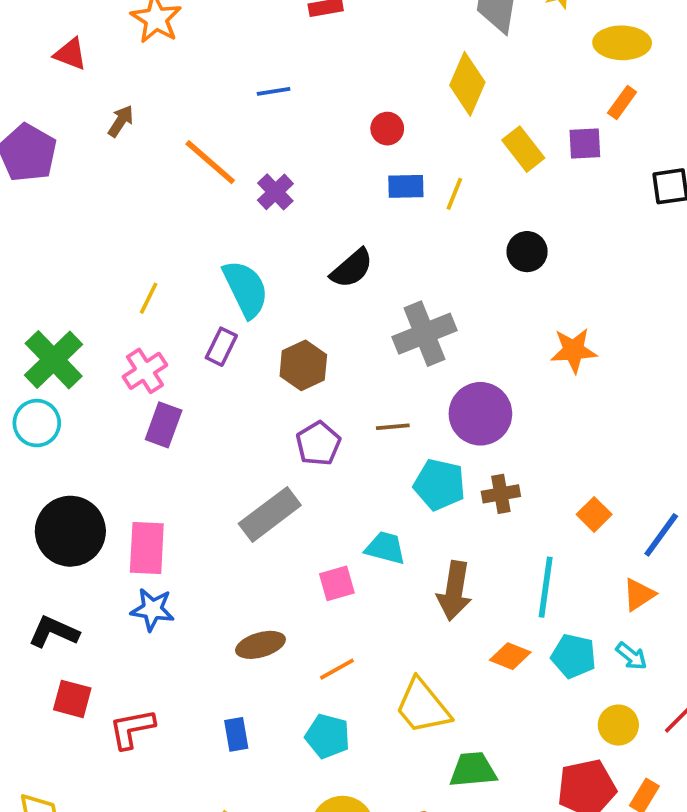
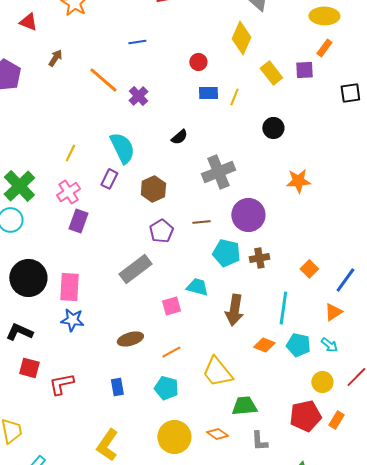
black semicircle: (352, 268) -> (179, 137), size x0.7

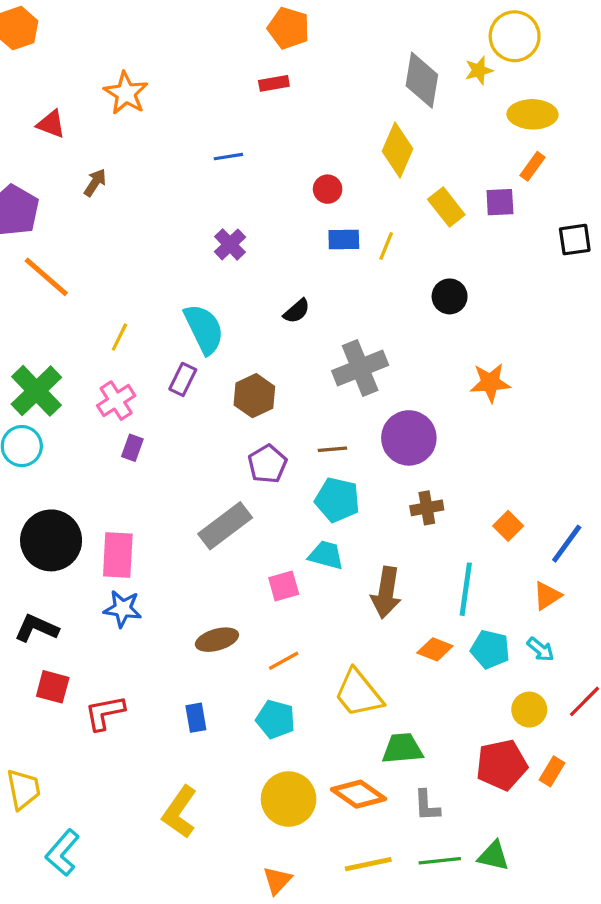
orange line: (103, 80) -> (46, 277), moved
purple rectangle: (78, 221) -> (132, 448), size x0.7
cyan pentagon: (226, 253) -> (337, 500), moved
orange diamond: (217, 434) -> (358, 794), size x1.5

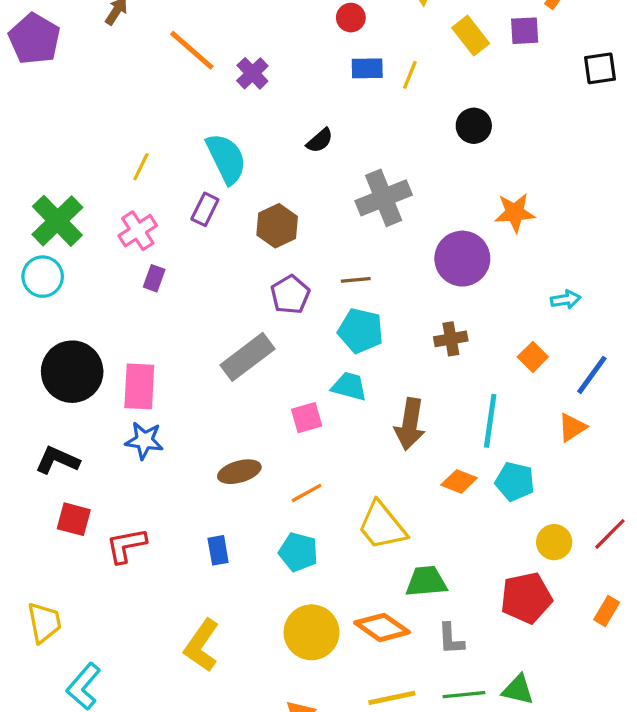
orange line: (46, 277) -> (192, 50), moved
purple circle: (409, 438) -> (462, 259), moved
cyan arrow: (541, 649) -> (566, 300), moved, turned -48
orange rectangle: (552, 771) -> (607, 611), moved

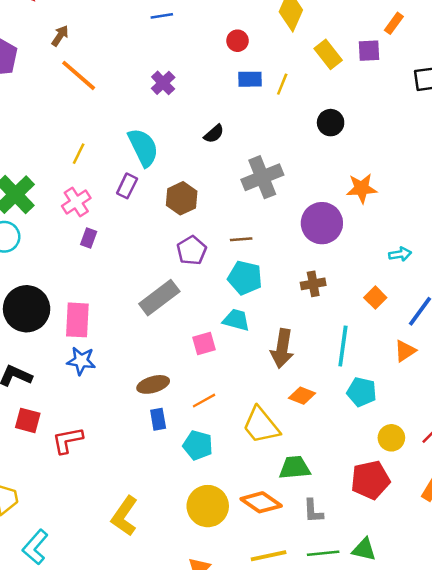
orange line: (192, 50) -> (79, 75), moved
orange diamond: (459, 481) -> (302, 396), moved
blue rectangle: (218, 550) -> (158, 419), moved

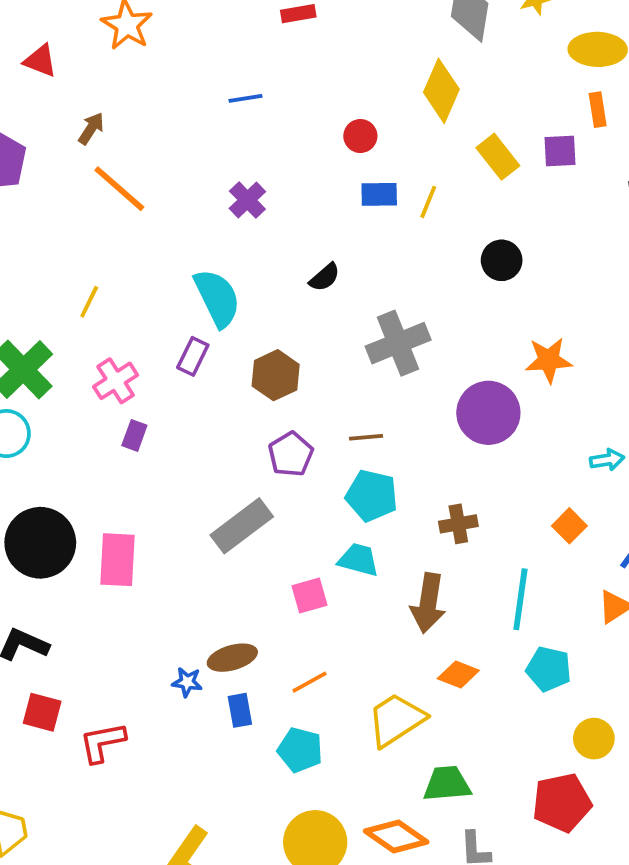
orange rectangle: (394, 23) -> (598, 110), turned -45
yellow line: (79, 154) -> (89, 302), moved
brown cross: (313, 284) -> (458, 524), moved
blue star: (81, 361) -> (187, 682), moved, size x0.7
yellow trapezoid: (261, 425) -> (396, 720), turned 96

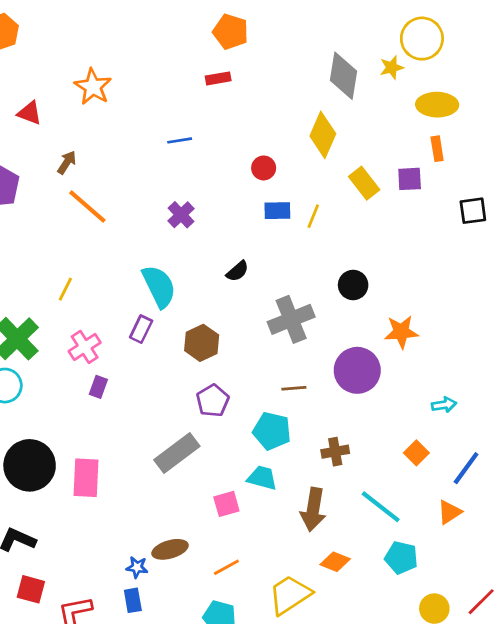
black circle: (502, 260) -> (353, 285), moved
brown line: (366, 437) -> (294, 388), moved
cyan line: (520, 599) -> (381, 507), turned -60
blue rectangle: (240, 710) -> (133, 600), moved

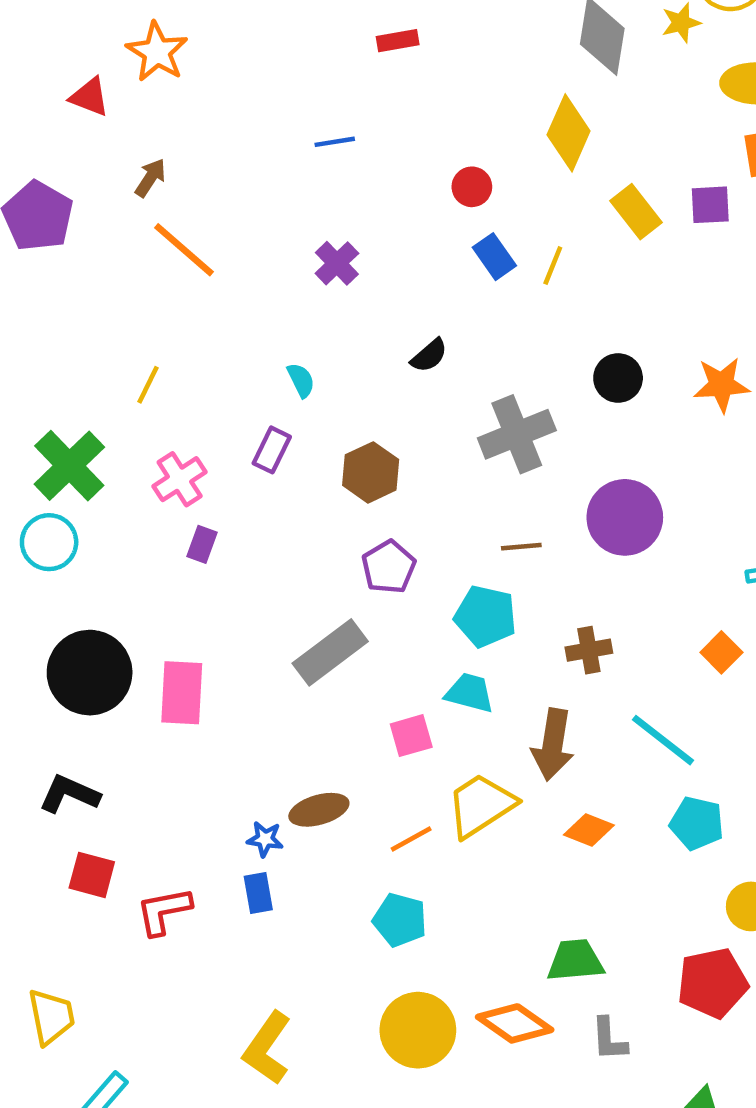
orange star: (93, 87) -> (157, 52), moved
blue rectangle: (277, 211) -> (494, 257), turned 56
cyan semicircle: (159, 286) -> (301, 380), size x0.5
orange star: (401, 332) -> (721, 385), moved
yellow trapezoid: (290, 595) -> (481, 805), moved

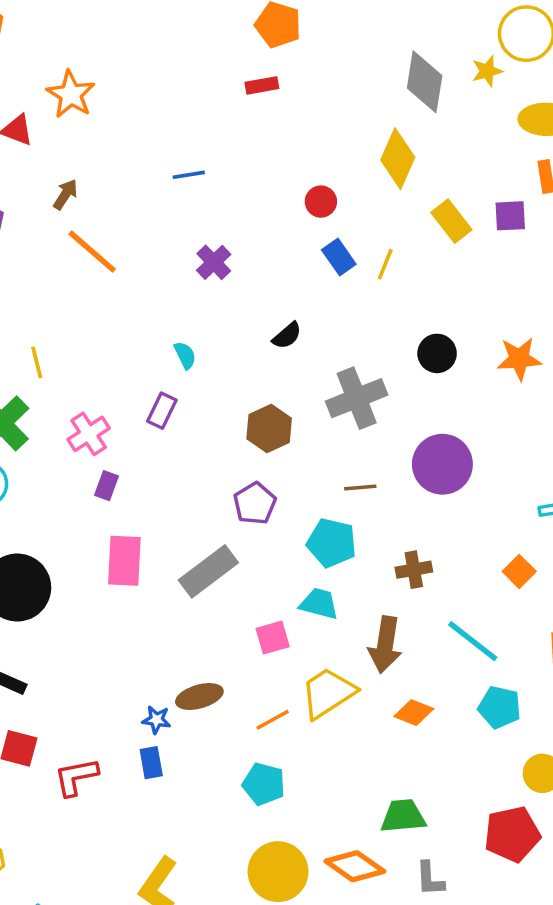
blue line: (335, 142) -> (189, 175), moved
yellow line: (148, 385) -> (37, 362), moved, turned -40
brown hexagon: (371, 472) -> (269, 428), moved
pink rectangle: (182, 693) -> (124, 561), moved

